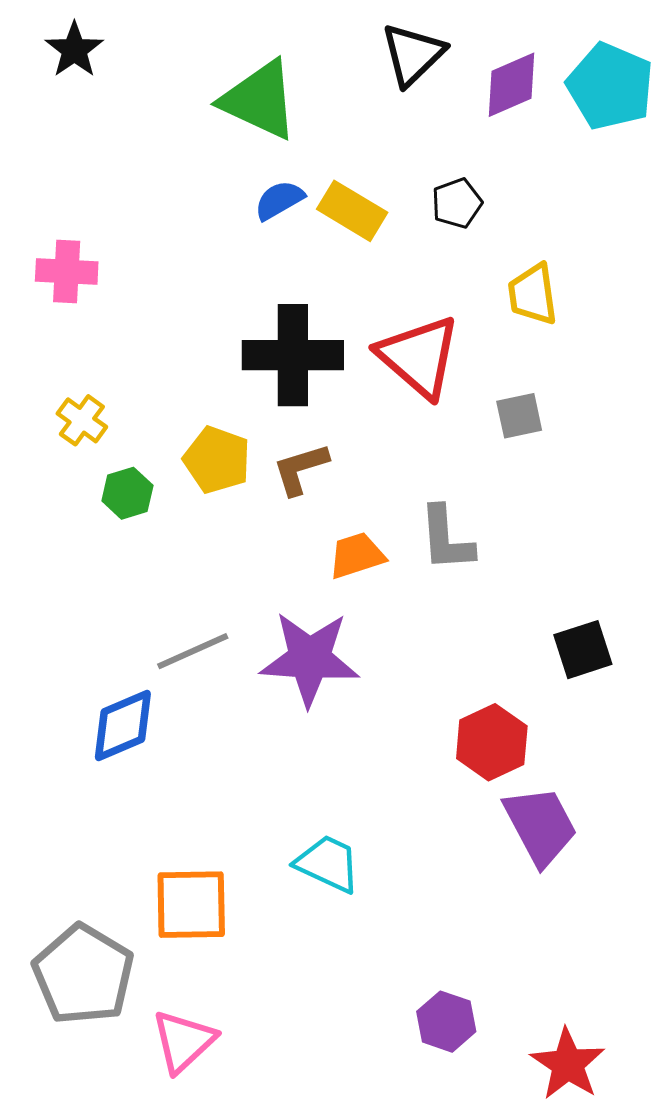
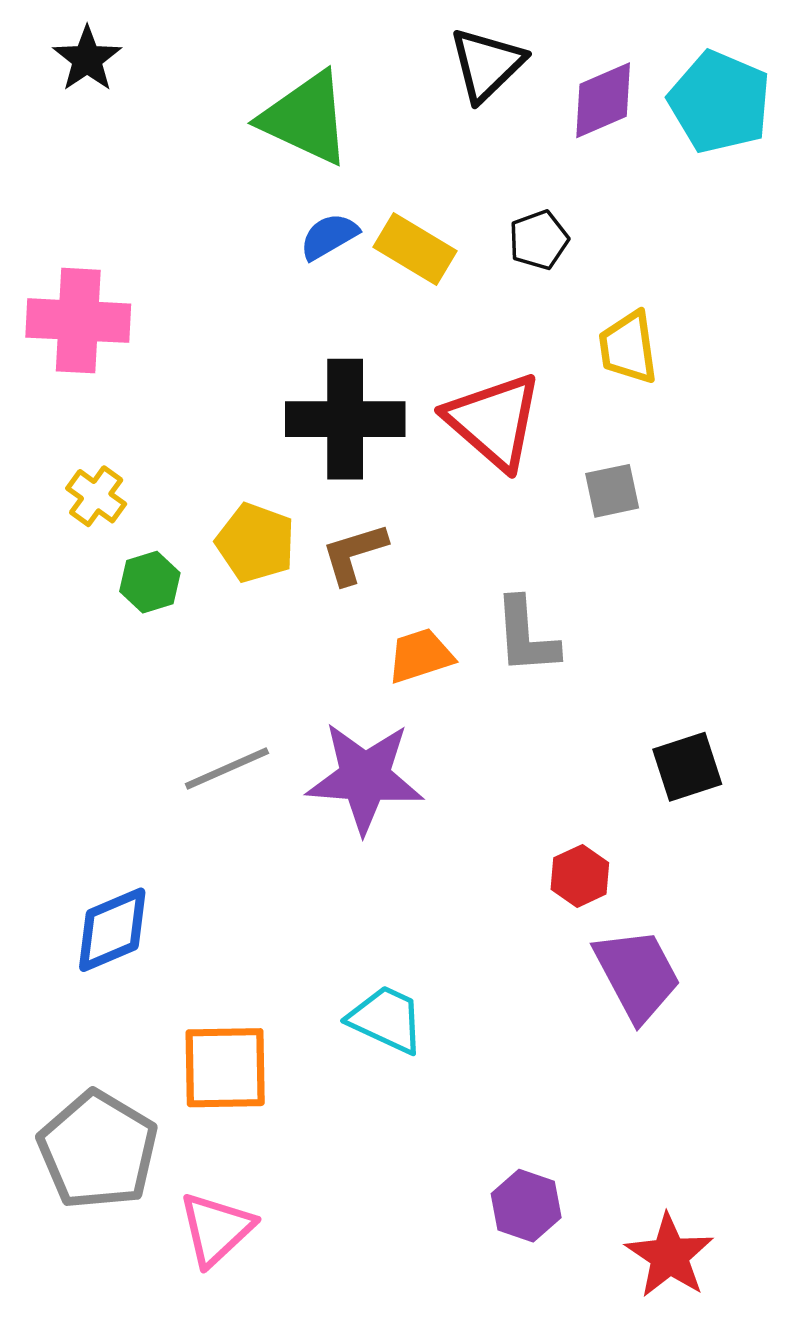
pink cross: (67, 272) -> (78, 321), size x1.4
blue diamond: (123, 725) -> (112, 930), moved
red hexagon: (492, 742) -> (580, 876), size x0.7

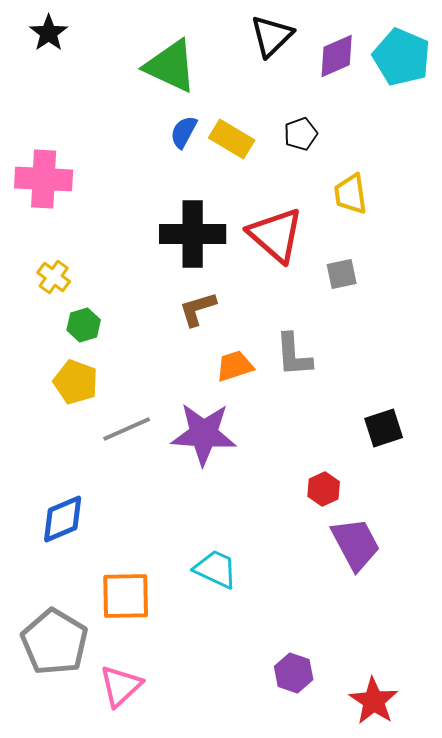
blue semicircle: (329, 236) -> (184, 132), turned -32
yellow pentagon: (256, 543) -> (76, 382), moved

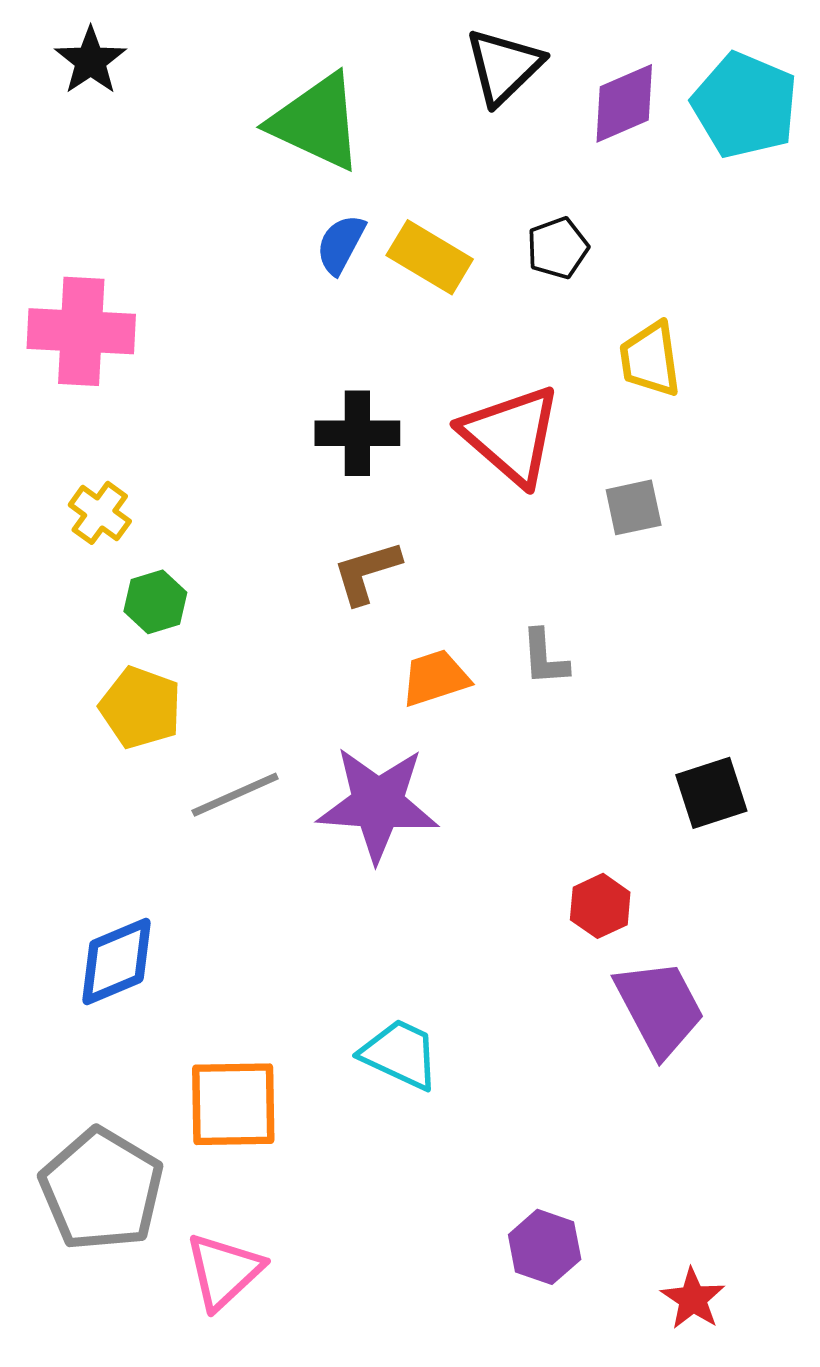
black cross: (193, 234) -> (357, 433), size x0.7
gray L-shape: (294, 355) -> (545, 658), size x0.7
red star: (374, 701) -> (693, 1299), size x0.7

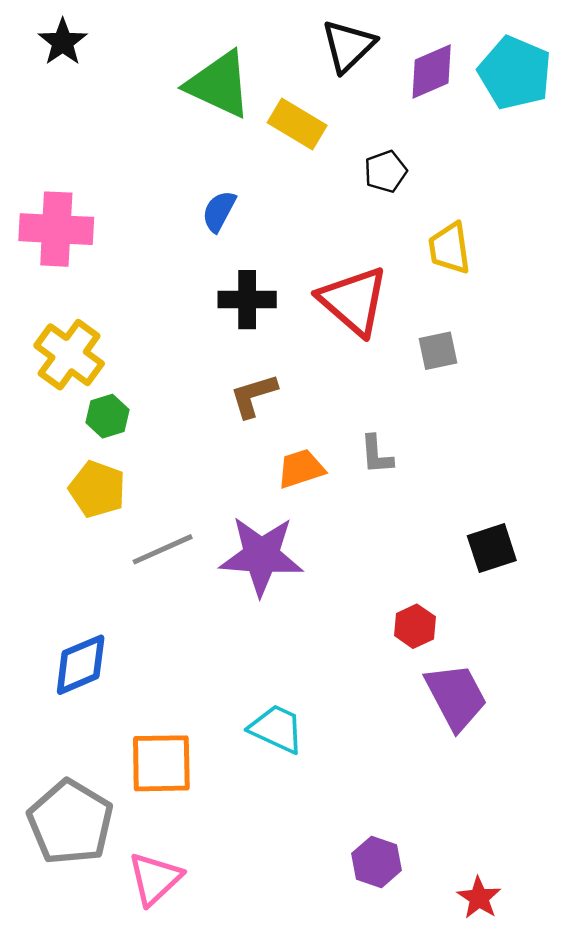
blue semicircle: (341, 244) -> (219, 211), moved
yellow rectangle: (430, 257) -> (297, 124), moved
yellow cross: (100, 513) -> (69, 355), size x1.6

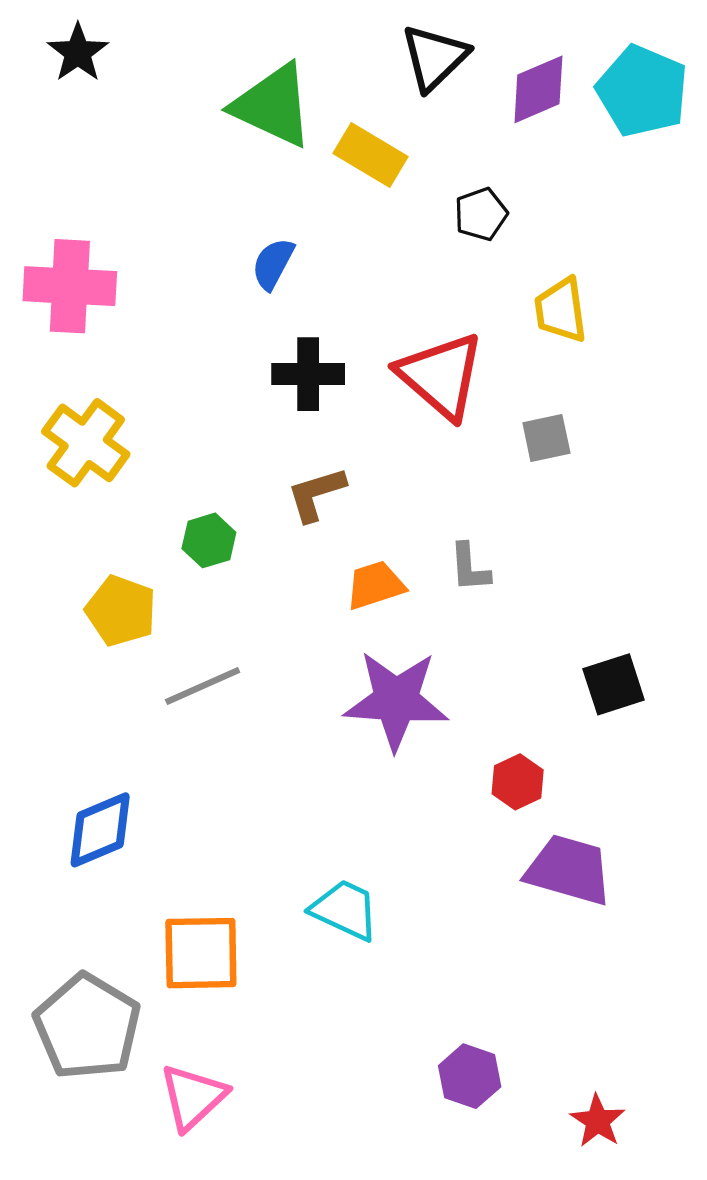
green hexagon: (108, 416) -> (209, 540), moved
purple star: (261, 556) -> (396, 700), moved
purple trapezoid: (456, 697) -> (569, 870), turned -46

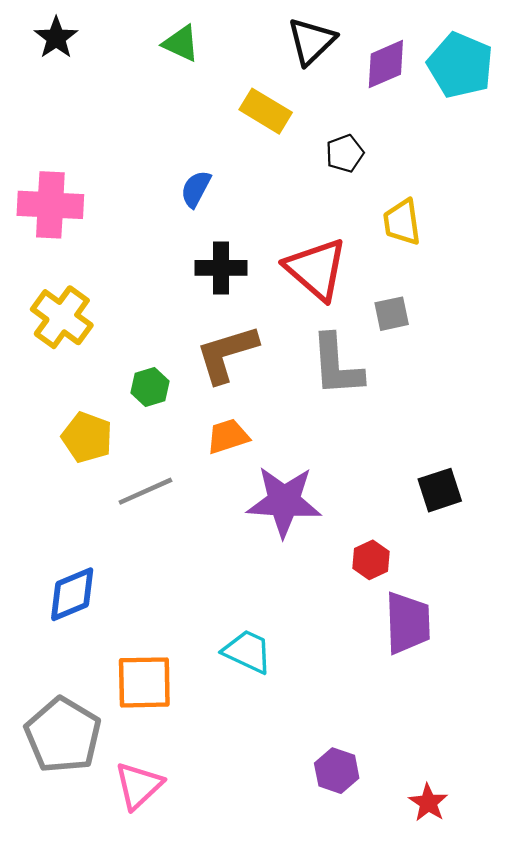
green triangle: (273, 105) -> (181, 43), moved, size x0.6
brown L-shape: (316, 494) -> (227, 354), size x1.5
gray L-shape: (470, 568) -> (337, 365), moved, size x1.8
orange trapezoid: (375, 585) -> (228, 436), moved
purple trapezoid: (569, 870) -> (408, 623), turned 72

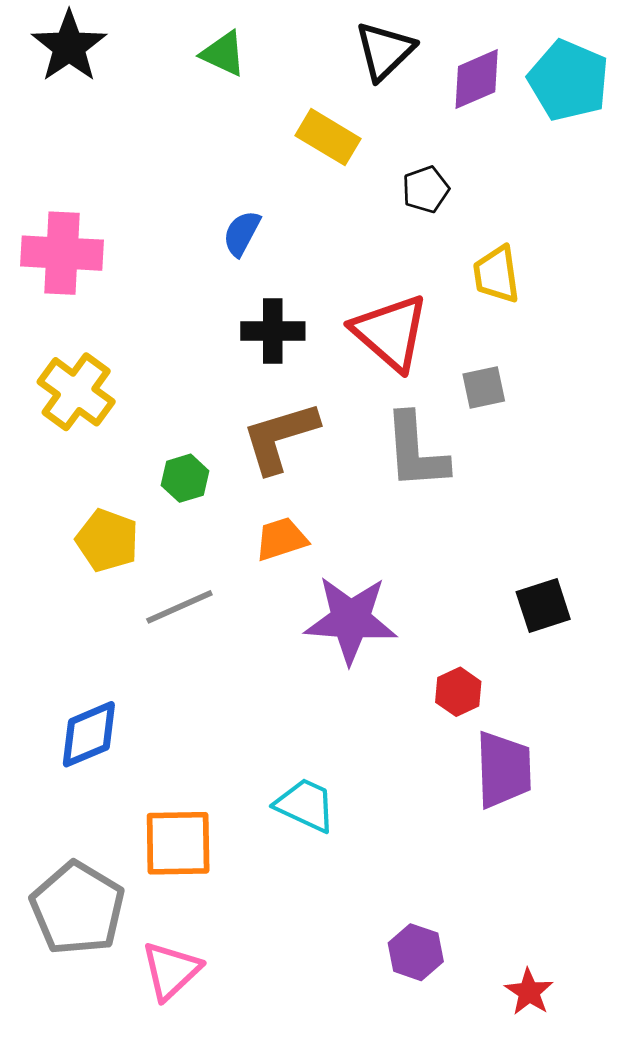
black star: (56, 38) -> (69, 46), size x1.4

